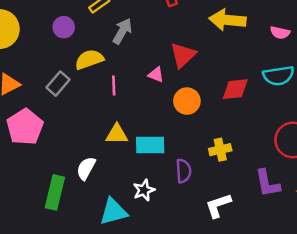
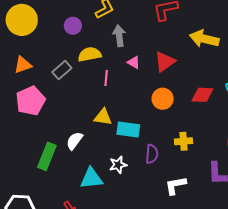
gray arrow: (122, 31) -> (119, 36), turned -45
pink triangle: (156, 75) -> (134, 62), moved

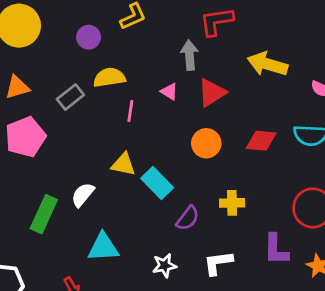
gray arrow: (119, 36) -> (190, 55), moved
cyan rectangle: (128, 130) -> (157, 183), turned 35
purple semicircle: (152, 154) -> (188, 218), turned 30
white star: (118, 165) -> (164, 266), moved

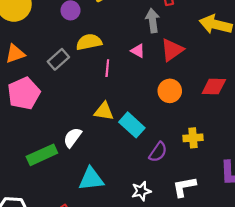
green rectangle: (44, 214) -> (42, 155), turned 44

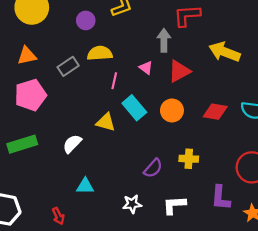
cyan rectangle: (132, 125) -> (134, 108), moved
green rectangle: (42, 155) -> (22, 144), moved
cyan triangle: (91, 179) -> (85, 186), size x0.7

